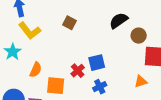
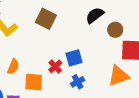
brown square: (70, 23) -> (46, 19), size x1.5
orange triangle: (141, 82) -> (118, 76), size x1.6

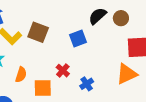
brown square: (46, 19) -> (38, 32), moved
brown circle: (115, 30) -> (121, 18), moved
blue square: (74, 58) -> (78, 38), moved

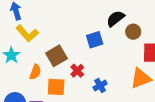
brown circle: (121, 18) -> (133, 32), moved
brown square: (38, 32) -> (56, 56), moved, turned 35

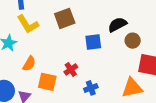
brown square: (56, 56) -> (65, 18), moved

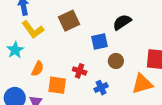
brown circle: (133, 41) -> (116, 61), moved
red cross: (71, 70) -> (80, 71), turned -32

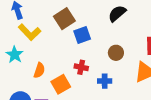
blue square: (99, 41) -> (82, 35), moved
orange square: (57, 85) -> (61, 84), turned -30
blue cross: (101, 88) -> (105, 81), turned 32

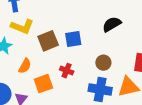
brown square: (64, 19) -> (48, 41), moved
yellow L-shape: (30, 32) -> (22, 27), turned -35
blue cross: (105, 81) -> (100, 89), moved, size x1.6

